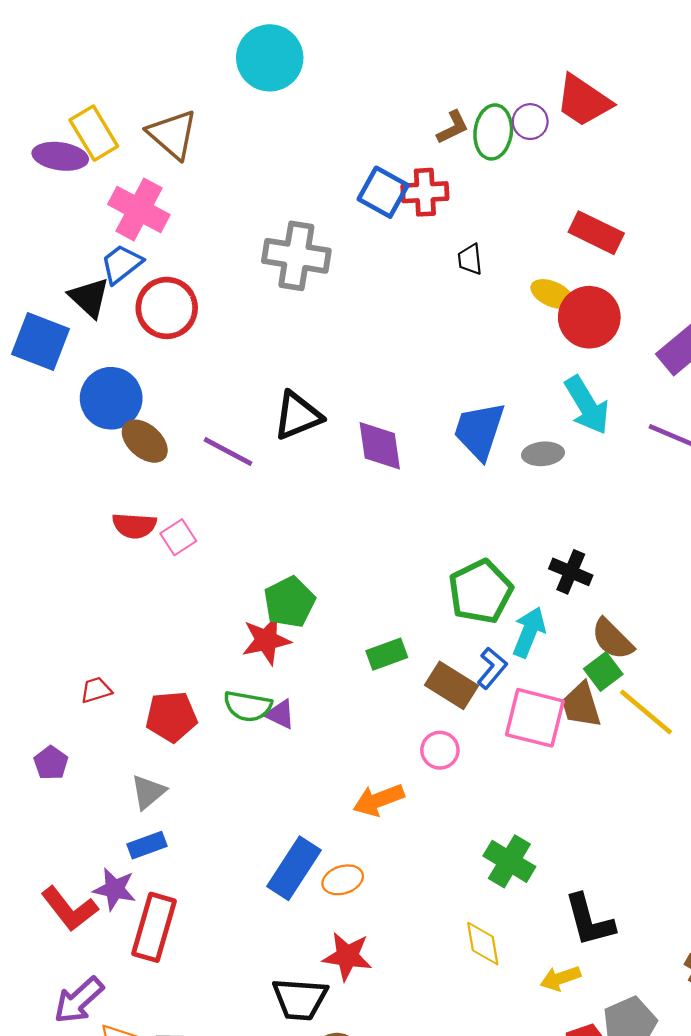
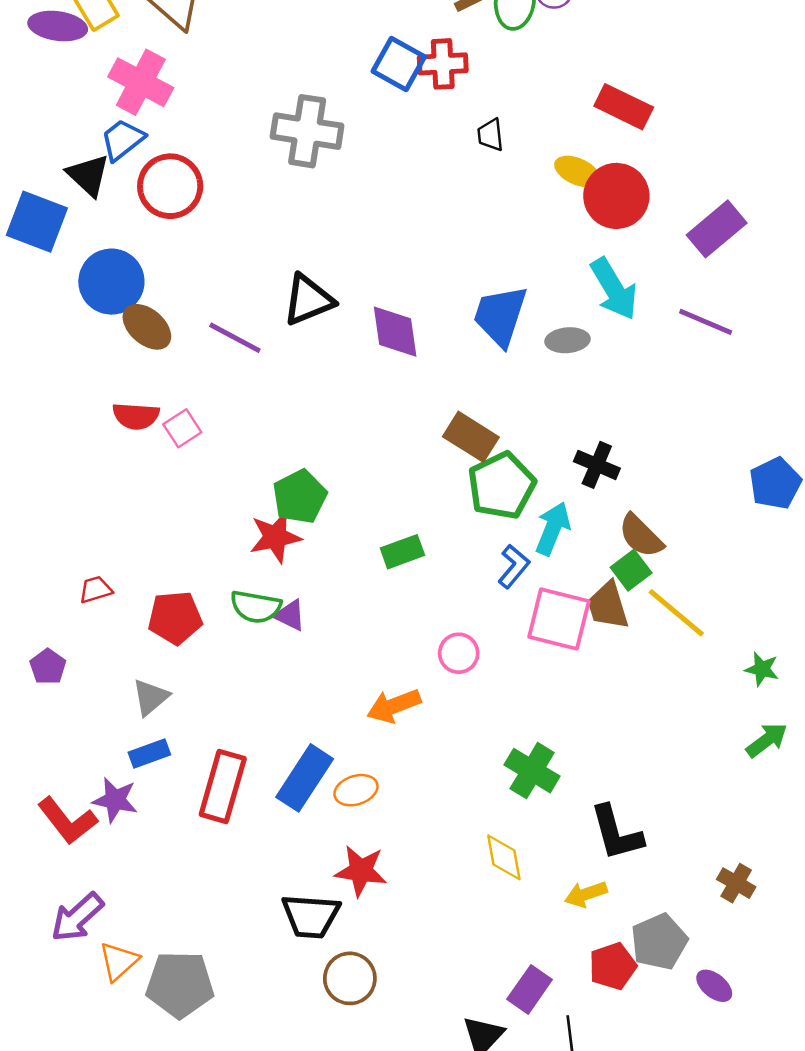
brown rectangle: (451, 685) -> (471, 437), moved
red rectangle: (154, 927) -> (223, 786), moved

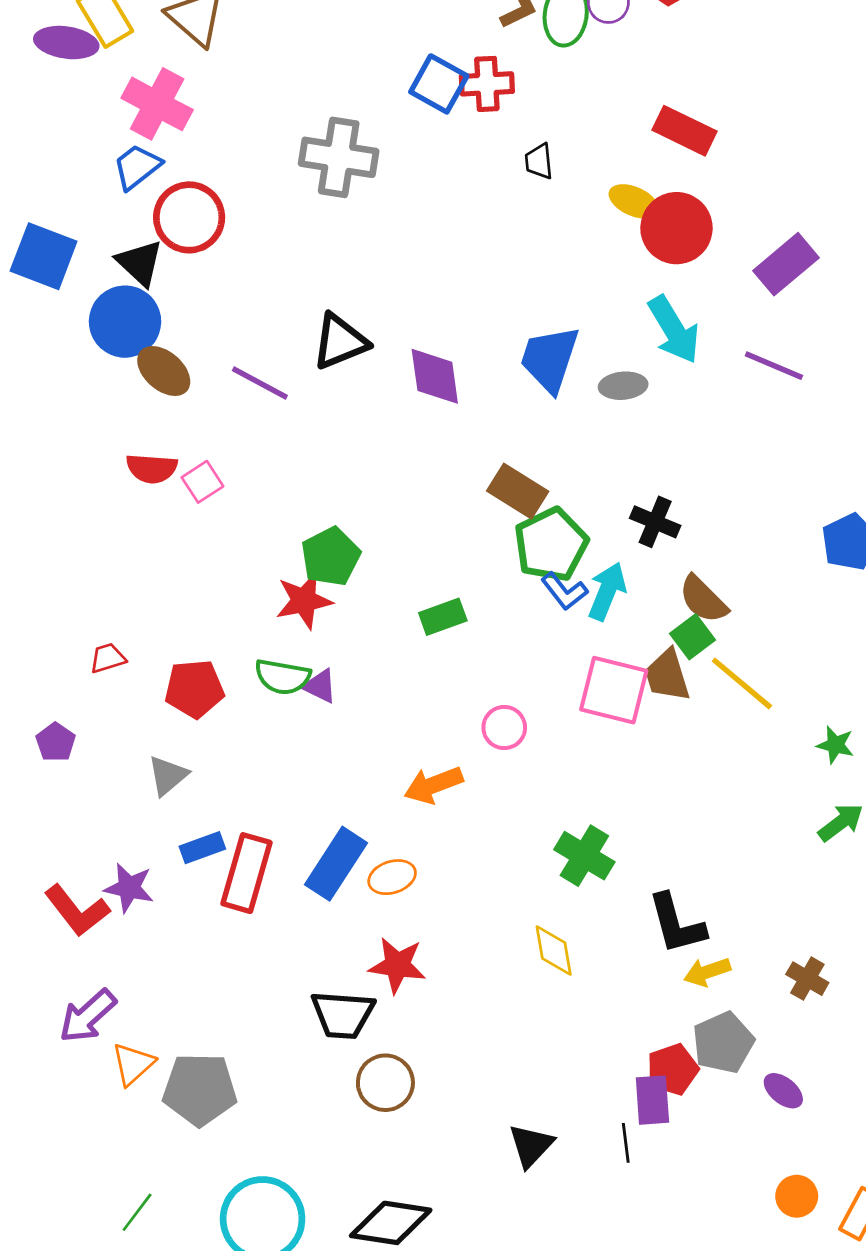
black triangle: (88, 175) -> (140, 263), moved
blue L-shape: (514, 566) -> (564, 591), moved, turned 102
blue rectangle: (149, 753) -> (202, 848), moved
yellow arrow: (586, 894) -> (707, 972), moved
purple rectangle: (530, 989) -> (652, 1100), moved, turned -39

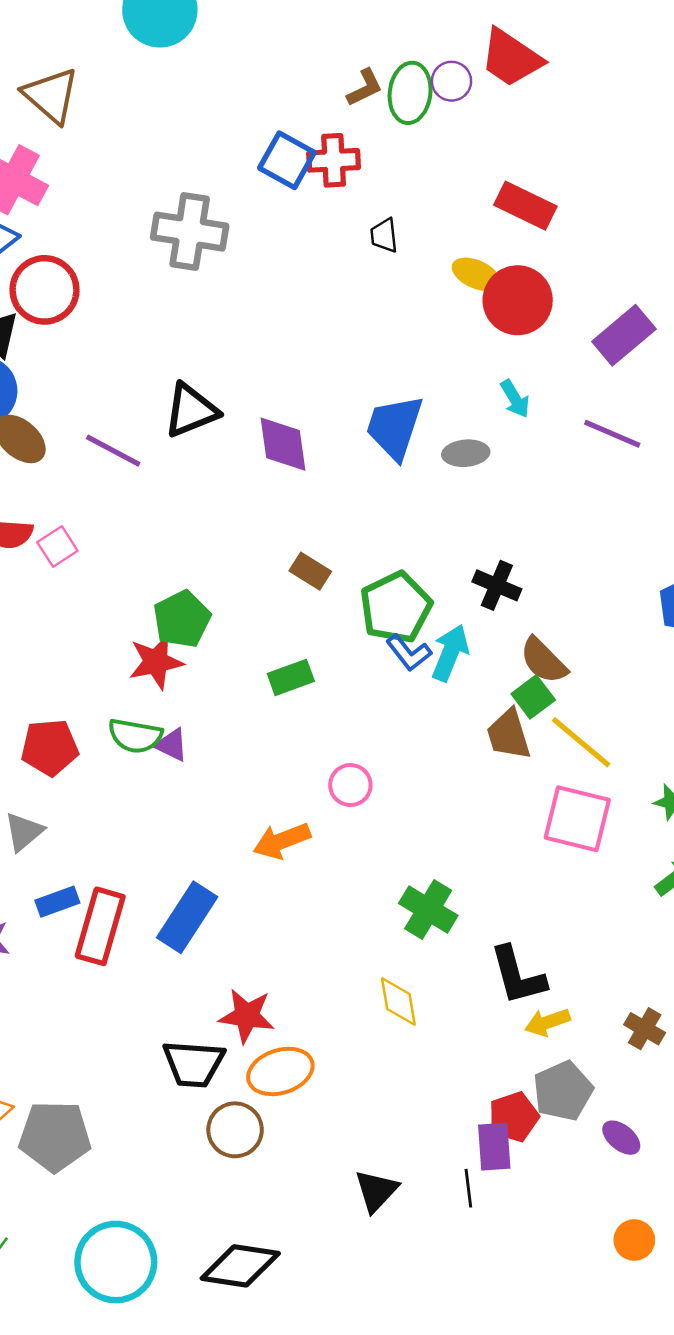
cyan arrow: (674, 330) -> (515, 399), size x0.6
brown rectangle: (518, 491) -> (310, 571), moved, size x0.7
pink square: (614, 690) -> (577, 819), moved
orange ellipse: (392, 877) -> (280, 1071), moved, size x1.4

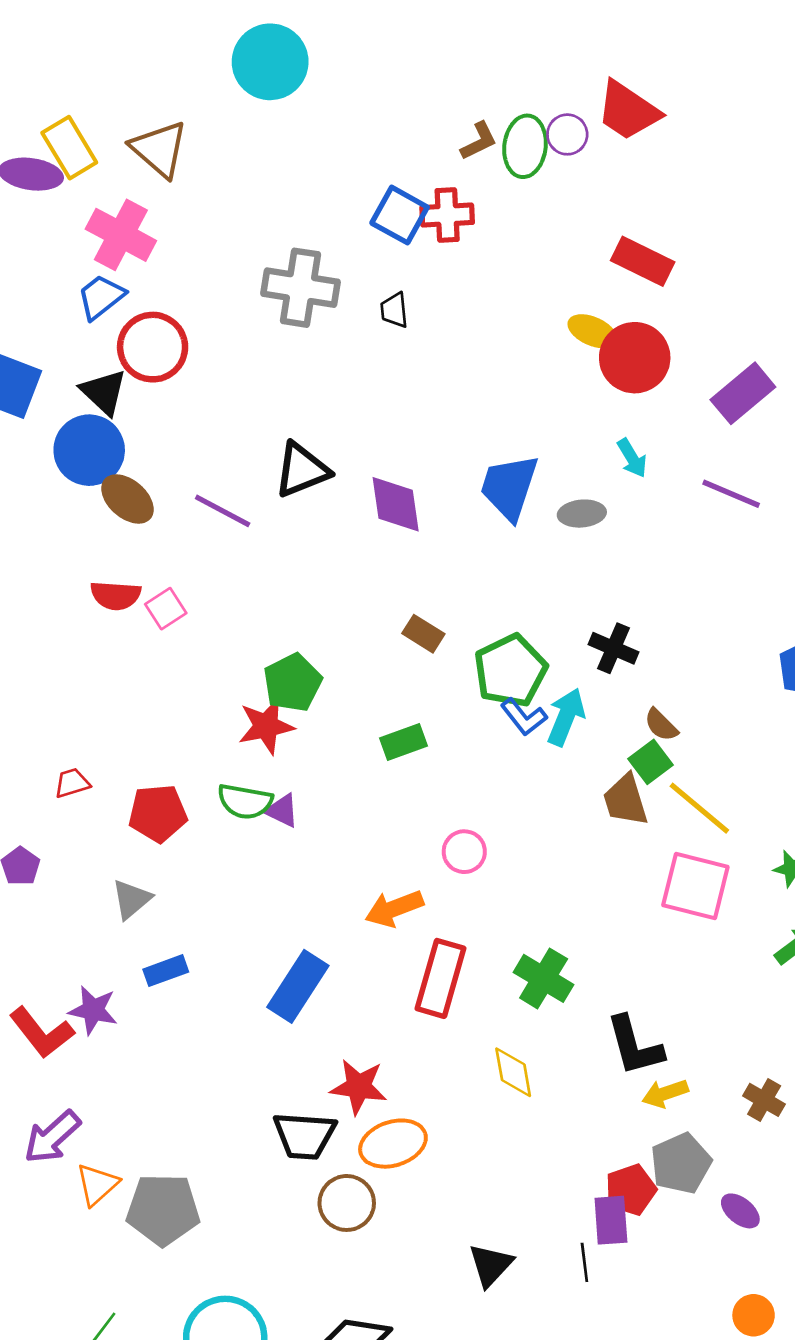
black trapezoid: (384, 235) -> (394, 310), moved
brown semicircle: (544, 661) -> (661, 725), size x0.7
red rectangle: (100, 926) -> (441, 978), moved

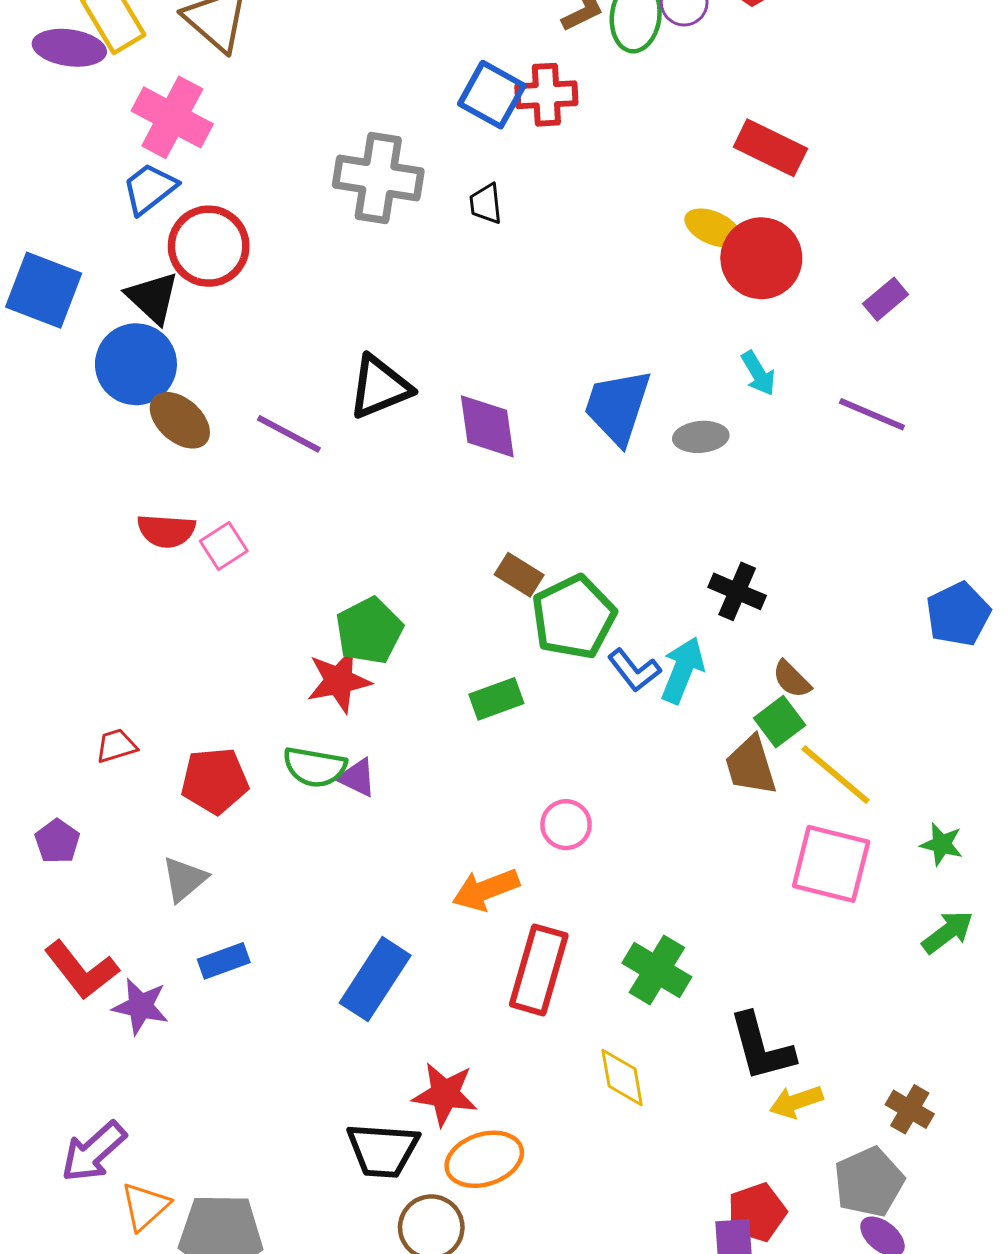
purple rectangle: (743, 393) -> (886, 299), size x0.6
green pentagon: (511, 671) -> (574, 617), moved
red L-shape: (42, 1033) -> (81, 970), moved
gray pentagon: (681, 1163) -> (869, 1182), moved

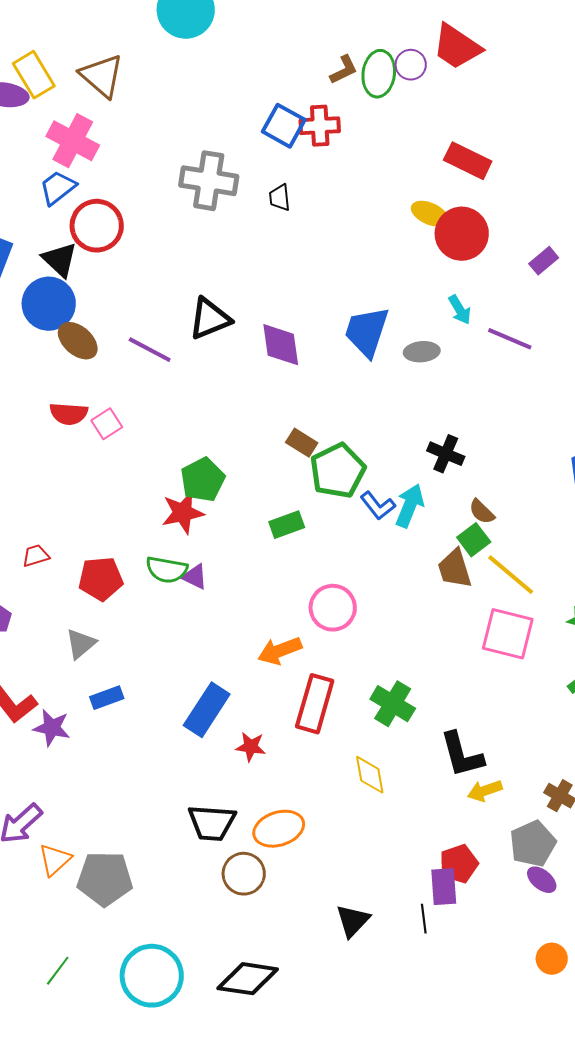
purple line: (872, 414) -> (510, 339), moved
pink circle: (566, 825) -> (333, 608), size x1.4
red star: (445, 1094) -> (251, 747), moved, size x0.7

